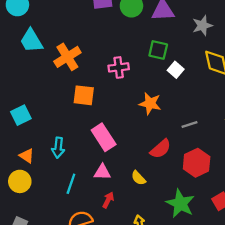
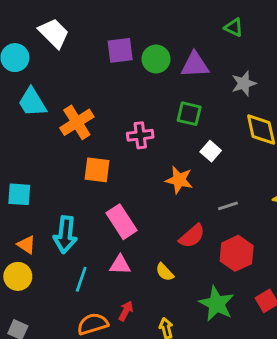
white square: (176, 70) -> (211, 151), moved
cyan square: (21, 115) -> (19, 194), turned 30
cyan arrow: (58, 148) -> (65, 235), size x1.4
red arrow: (108, 200) -> (126, 311), moved

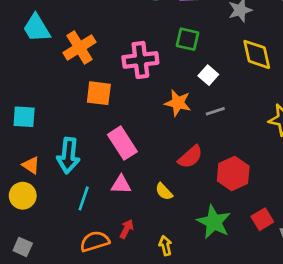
pink cross: (140, 135) -> (140, 60), size x1.4
gray line: (228, 206) -> (215, 111), moved

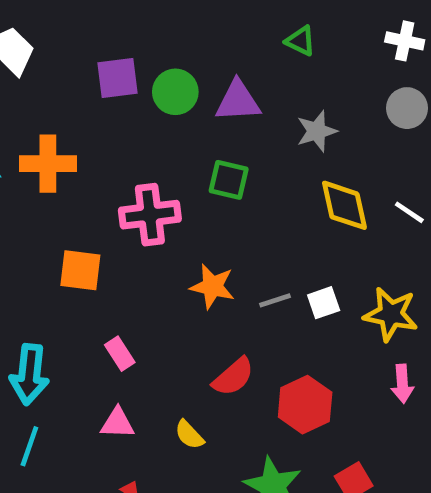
orange cross: (79, 47) -> (48, 164), moved, turned 32
white square: (208, 75) -> (324, 303), moved, turned 30
pink rectangle: (122, 143) -> (120, 354), size x0.6
cyan line: (84, 198) -> (29, 446), moved

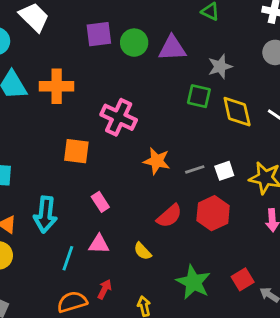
green square: (229, 180) -> (199, 96), moved
pink cross: (150, 215) -> (119, 117), turned 32
red hexagon: (305, 405) -> (213, 213), moved
cyan line: (29, 446) -> (68, 258), moved

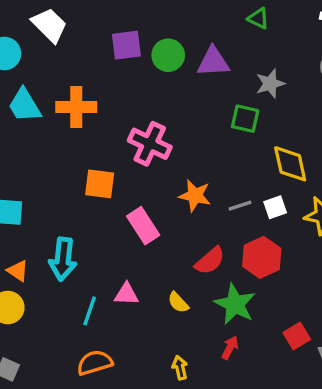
yellow diamond: (237, 112) -> (290, 164), moved
pink rectangle: (100, 202) -> (143, 226), moved, size x1.5
green star: (193, 282) -> (235, 304), moved
red arrow: (105, 289) -> (230, 348), moved

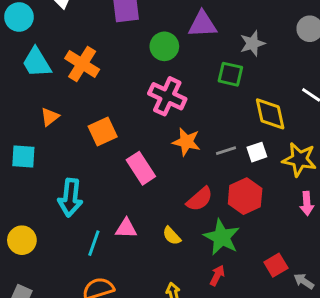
green circle: (168, 55) -> (164, 46), moved
orange cross: (76, 107) -> (82, 64), turned 32
pink cross: (150, 144) -> (167, 96), moved
orange square: (100, 184) -> (103, 132), turned -32
orange triangle: (18, 271) -> (50, 117), moved, turned 48

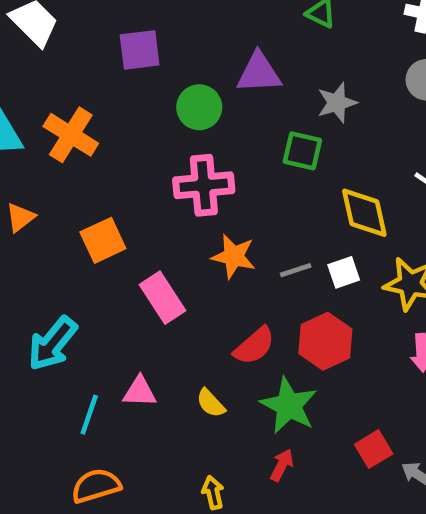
pink cross: (167, 96) -> (204, 185), turned -30
cyan arrow: (70, 198) -> (52, 344), turned 33

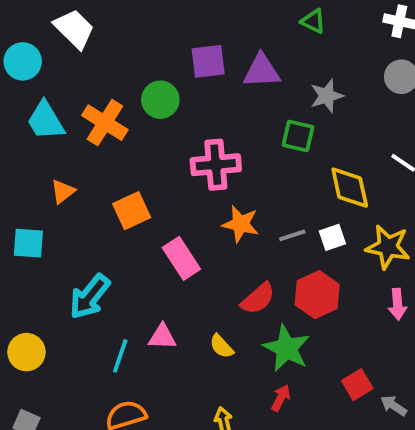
purple square: (140, 50) -> (208, 61), moved
green circle: (199, 107) -> (160, 100), moved

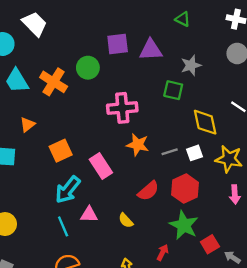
orange square: (132, 211) -> (61, 151), moved
cyan arrow: (90, 297) -> (68, 190), moved
green star: (287, 348) -> (184, 225), moved
cyan line: (120, 356) -> (63, 226), turned -42

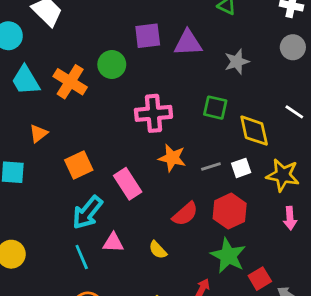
green square: (173, 90) -> (215, 108), moved

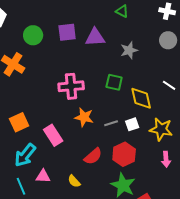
green circle: (112, 64) -> (33, 35), moved

